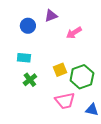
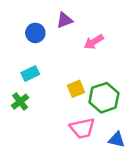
cyan rectangle: (24, 58) -> (30, 74), turned -32
green cross: (30, 80) -> (20, 102), moved

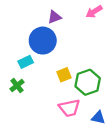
blue circle: (35, 33) -> (43, 41), moved, size x1.6
pink arrow: (94, 42) -> (94, 12), moved

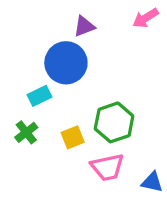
yellow square: (64, 75) -> (73, 137), moved
green hexagon: (88, 82) -> (114, 122), moved

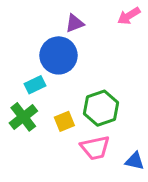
green cross: (26, 132) -> (23, 117), size x1.4

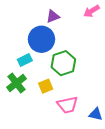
green hexagon: (101, 108) -> (63, 63), moved

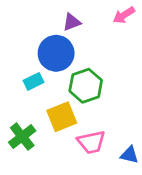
green cross: (16, 83) -> (22, 137), moved
yellow square: (46, 86) -> (62, 117), size x1.5

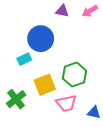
purple triangle: (72, 22) -> (62, 11), moved, turned 32
green hexagon: (86, 86) -> (75, 75), moved

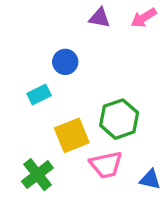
blue circle: (41, 39) -> (65, 62), size x0.6
green cross: (16, 99) -> (37, 175), moved

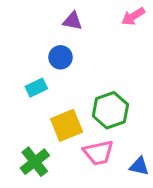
purple triangle: (100, 18) -> (73, 21), moved

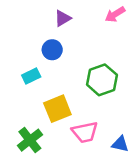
purple triangle: (73, 21) -> (63, 18), turned -42
green hexagon: (110, 110) -> (102, 80), moved

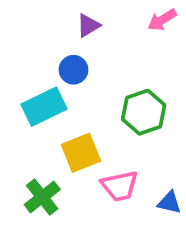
cyan rectangle: (31, 76) -> (44, 107), size x1.6

